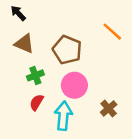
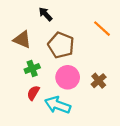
black arrow: (18, 13) -> (45, 14), moved
brown cross: (109, 108) -> (99, 81), moved
cyan arrow: (63, 116) -> (58, 105), turned -75

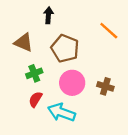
black arrow: (45, 14) -> (48, 15), turned 48
brown cross: (99, 81) -> (105, 86), turned -32

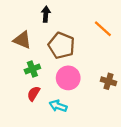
brown cross: (105, 86) -> (108, 81), moved
cyan arrow: (61, 112) -> (58, 106), size x0.7

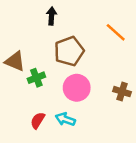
brown triangle: (22, 40) -> (15, 61), moved
brown pentagon: (61, 45) -> (69, 51), turned 30
red semicircle: (34, 94) -> (38, 121), moved

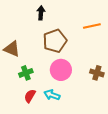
orange line: (116, 32) -> (92, 26), turned -54
green cross: (36, 78) -> (26, 73), moved

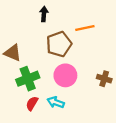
orange line: (92, 26) -> (85, 28), moved
green cross: (26, 73) -> (28, 79), size x1.5

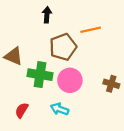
green cross: (28, 79) -> (40, 75), moved, turned 30
red semicircle: (32, 103) -> (22, 110), moved

